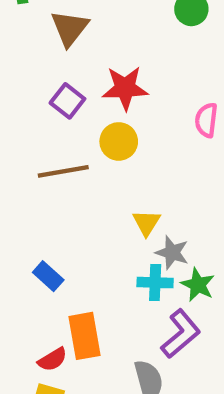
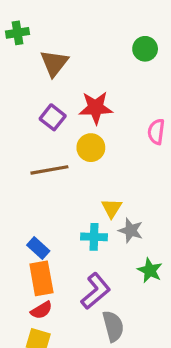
cyan cross: (155, 283) -> (94, 237), moved
green star: (198, 285) -> (150, 270), moved
purple L-shape: (181, 334) -> (96, 291), moved
orange rectangle: (85, 336) -> (41, 278), moved

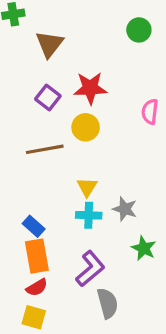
yellow triangle: (112, 208) -> (87, 187), moved

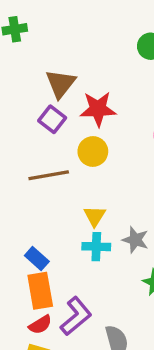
brown triangle: (49, 44) -> (61, 84), moved
purple L-shape: (90, 269) -> (76, 316), moved

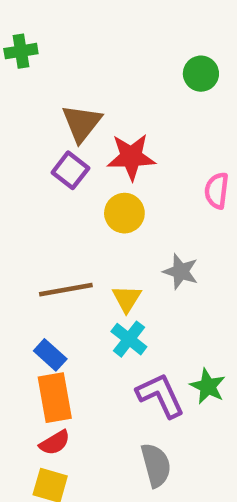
brown line: (49, 175) -> (66, 290), moved
gray star: (135, 240) -> (181, 272), moved
cyan cross: (96, 247) -> (129, 339), turned 36
purple L-shape: (76, 316) -> (160, 395), moved, turned -75

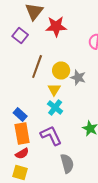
purple square: (70, 170) -> (20, 36), moved
yellow circle: (124, 213) -> (61, 70), moved
brown line: (66, 290) -> (37, 66), moved, turned -60
purple L-shape: (160, 395) -> (51, 136), moved

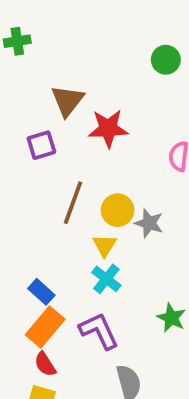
purple square: (20, 36) -> (41, 145), turned 35
orange rectangle: (22, 134) -> (45, 327), turned 50
red semicircle: (22, 154) -> (45, 364), turned 88

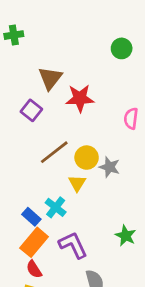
purple square: (41, 145) -> (31, 110), turned -35
brown line: (73, 203) -> (54, 152), turned 32
cyan cross: (106, 279) -> (56, 207), moved

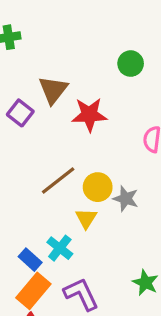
green circle: (122, 48) -> (131, 64), moved
purple square: (31, 110) -> (20, 113), moved

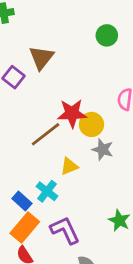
red star: (89, 115) -> (72, 113), moved
yellow circle: (98, 187) -> (91, 124), moved
yellow triangle: (86, 218) -> (69, 166), turned 36

